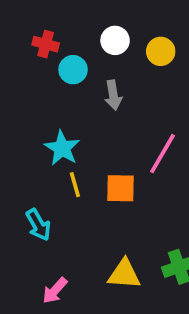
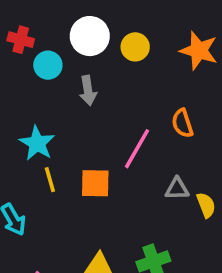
white circle: (115, 40) -> (90, 36), size x1.4

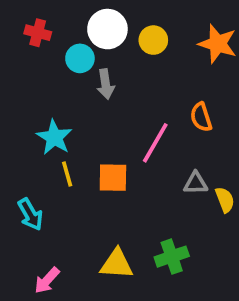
cyan circle: (48, 65) -> (80, 58), moved

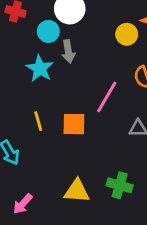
yellow circle: (153, 40) -> (127, 34), moved
cyan star: (54, 137) -> (40, 68), moved
green cross: (172, 257) -> (120, 185), turned 35

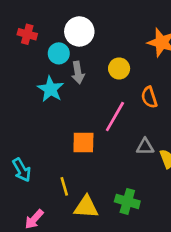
yellow circle: (127, 34) -> (119, 68), moved
yellow line: (38, 121) -> (64, 186), moved

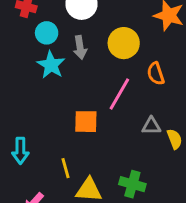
cyan circle: (59, 53) -> (47, 33), moved
yellow circle: (119, 68) -> (124, 43), size x1.4
cyan arrow: (22, 170) -> (20, 151), turned 30

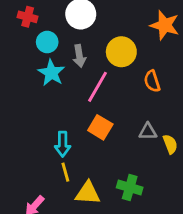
pink line: (119, 94) -> (98, 87), moved
orange square: (86, 122) -> (100, 127), moved, turned 30
cyan arrow: (20, 151) -> (63, 144), moved

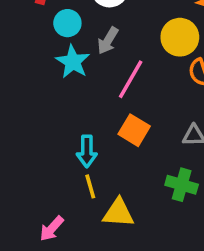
yellow circle: (121, 52) -> (180, 37), moved
gray arrow: (79, 56) -> (108, 41), turned 40
green cross: (130, 187) -> (182, 185), moved

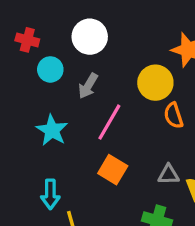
cyan star: (73, 62) -> (52, 130), moved
cyan arrow: (87, 151) -> (50, 194), moved

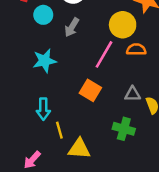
orange semicircle: (173, 115) -> (136, 50), turned 108
pink line: (109, 122) -> (104, 54), moved
cyan star: (52, 130) -> (45, 61), turned 30

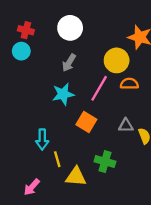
cyan circle: (43, 15) -> (21, 51), moved
cyan star: (45, 61) -> (63, 94), moved
green cross: (124, 129) -> (105, 162), moved

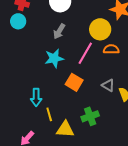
gray triangle: (126, 126) -> (108, 85), turned 32
green cross: (105, 162) -> (90, 116), turned -36

